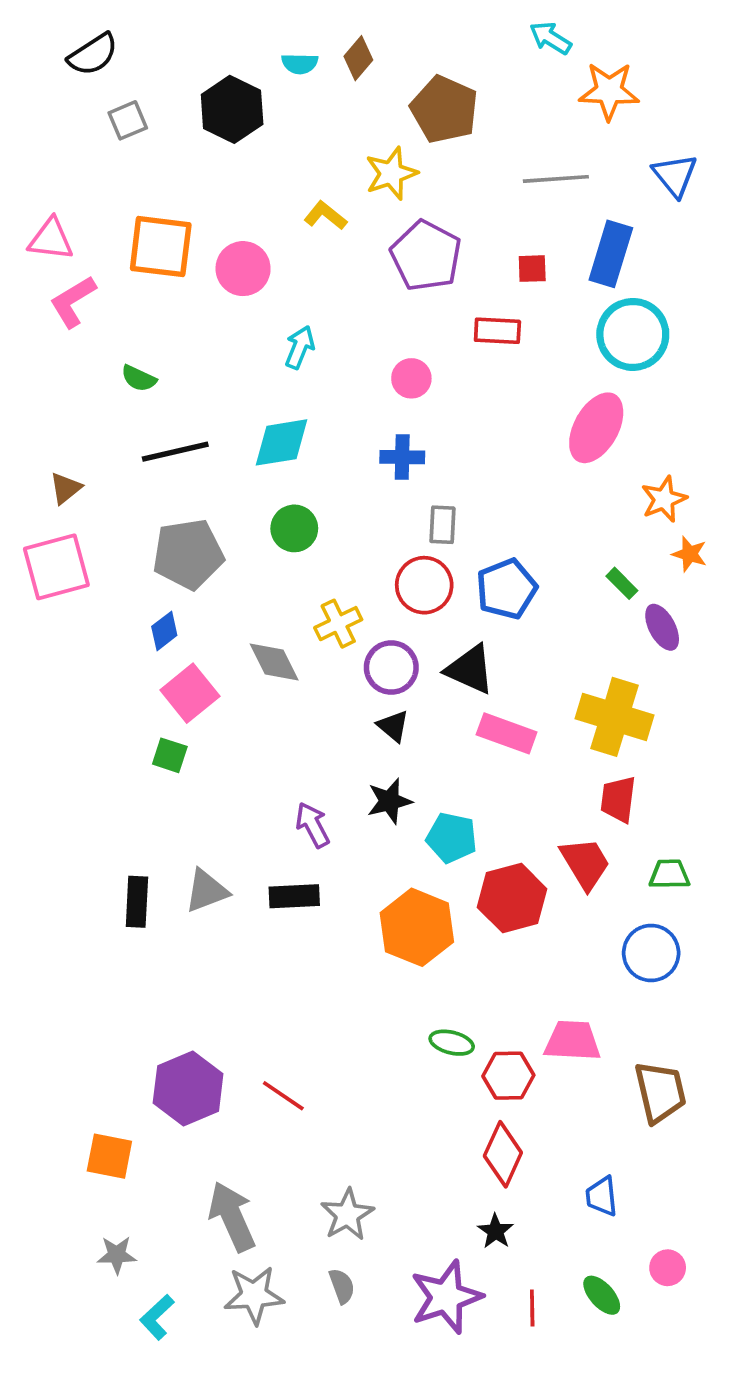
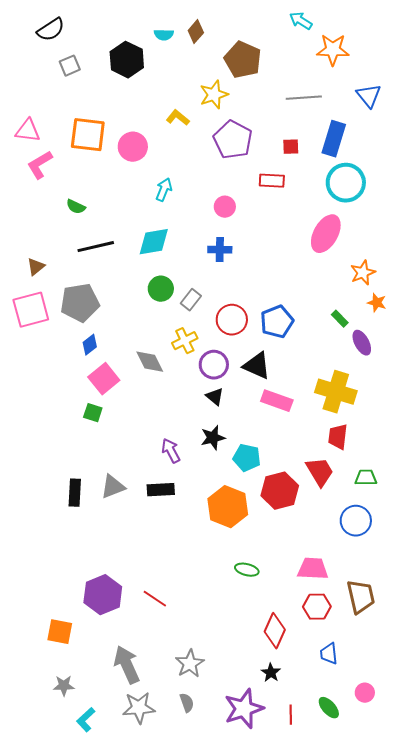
gray rectangle: (442, 525) -> (191, 300), moved, turned 35
gray pentagon: (188, 554) -> (80, 303), moved
red hexagon: (508, 1076) -> (317, 607), moved

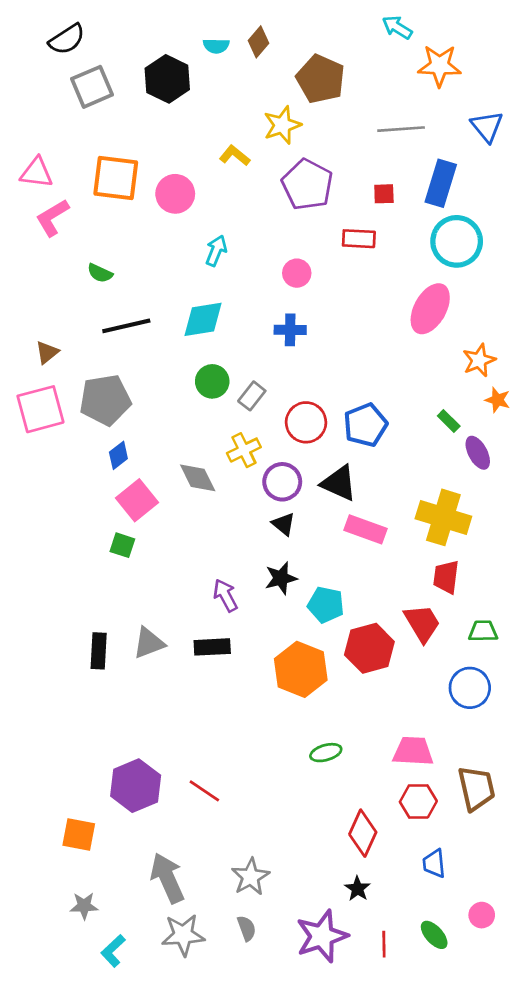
gray square: (70, 66) -> (92, 87), size x1.5
green ellipse: (247, 570) -> (326, 753), turned -30

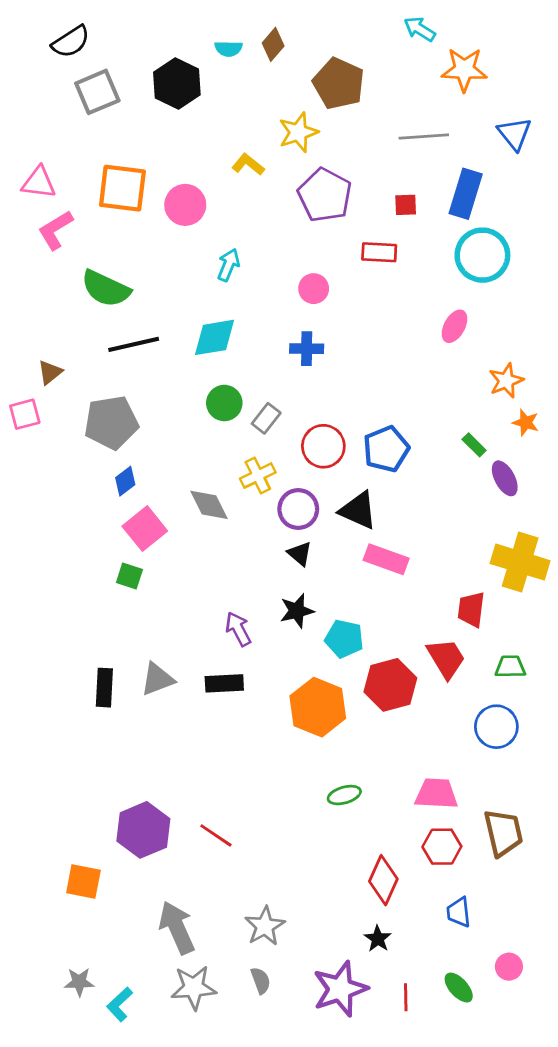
green semicircle: (100, 273) -> (106, 289), size x1.8
pink ellipse: (430, 309) -> (455, 326), size x0.6
pink square: (40, 409) -> (25, 414), moved, size x0.6
yellow cross: (443, 517) -> (520, 562), moved
gray star: (84, 906) -> (79, 982), moved

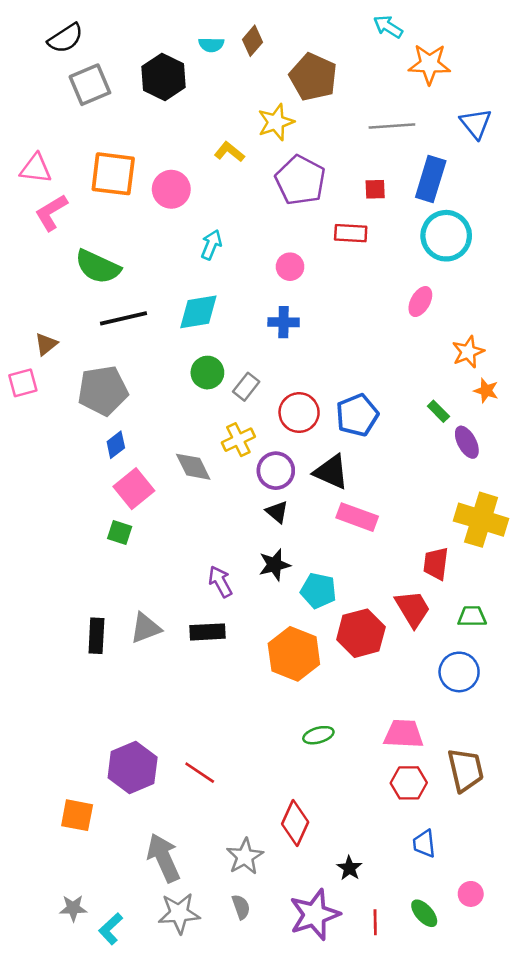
red diamond: (383, 880) -> (295, 823), moved

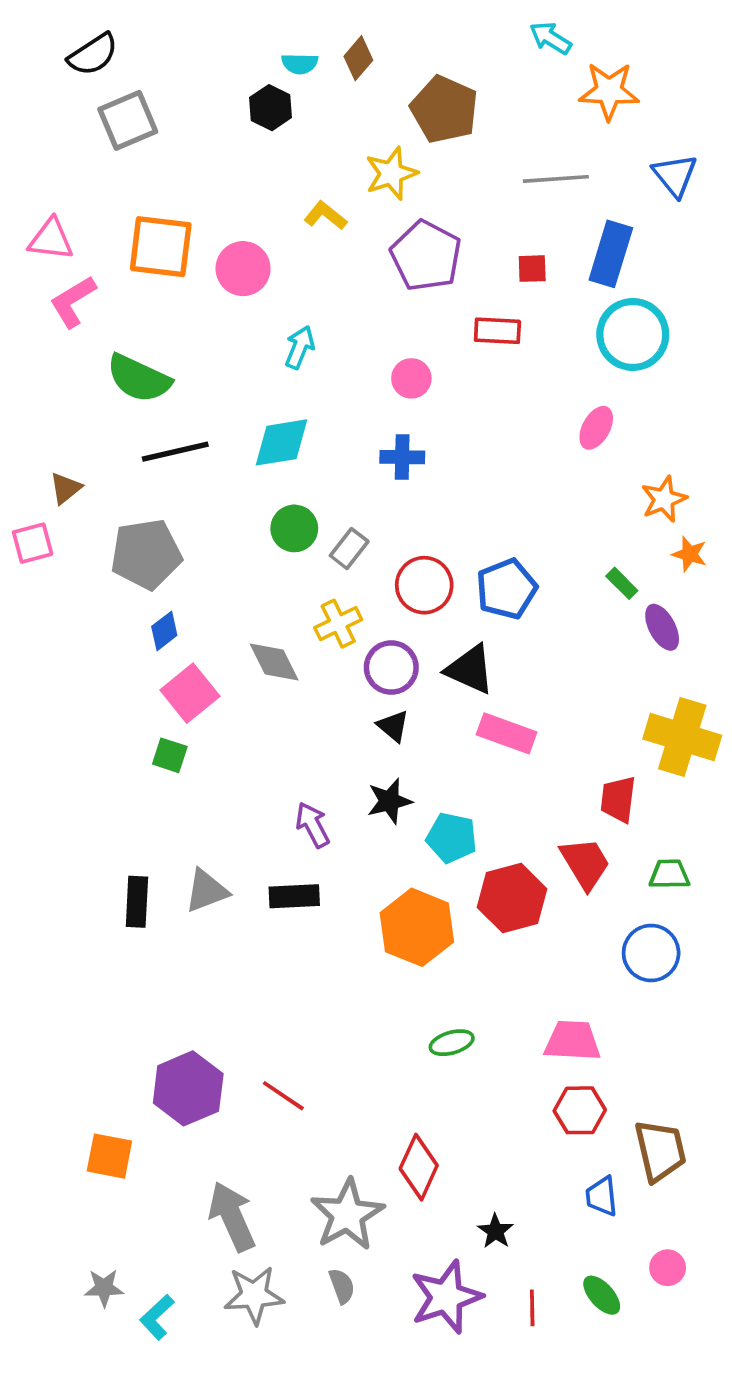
black hexagon: (164, 77) -> (270, 108), moved, size x0.7
brown trapezoid: (466, 770) -> (660, 1151), moved
gray star: (245, 856) -> (347, 1215), size x1.4

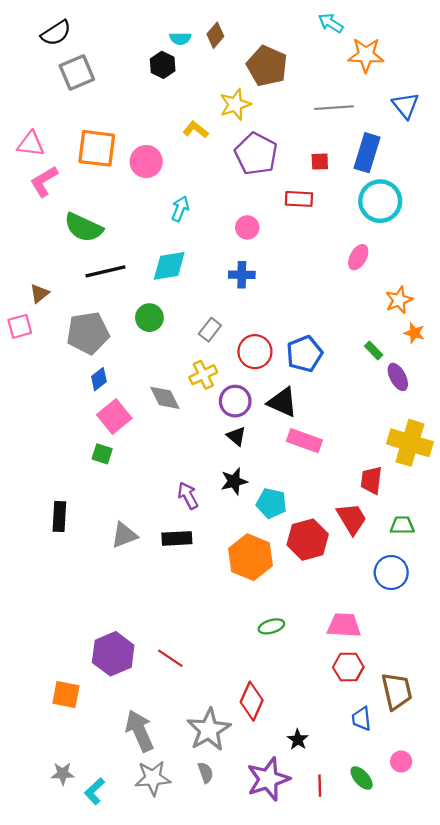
green circle: (294, 528) -> (149, 318), moved
black rectangle: (137, 902) -> (59, 516), moved

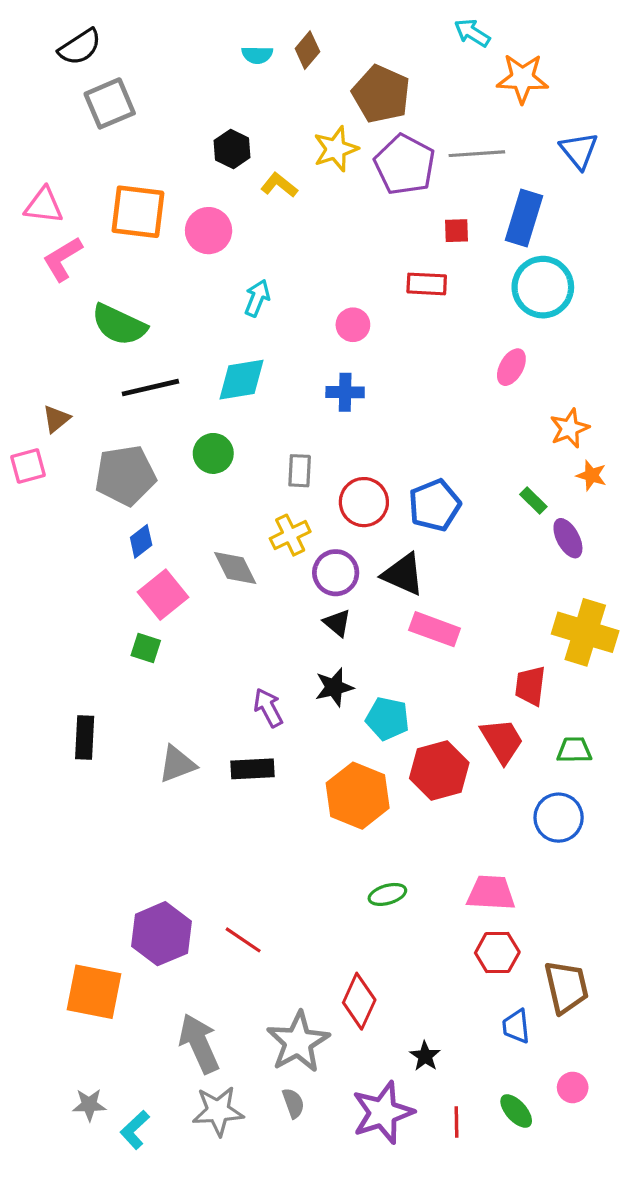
black hexagon: (163, 65) -> (232, 149), moved
purple pentagon: (256, 154) -> (405, 165), moved
gray rectangle: (210, 330) -> (300, 471), turned -35
orange square: (66, 694) -> (94, 992), size x1.4

